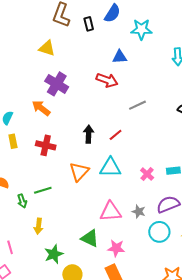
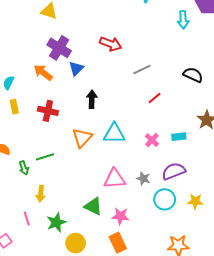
blue triangle: (120, 57) -> (76, 68), moved, turned -42
red line: (116, 135) -> (155, 98), moved
pink line: (10, 247) -> (27, 218), moved

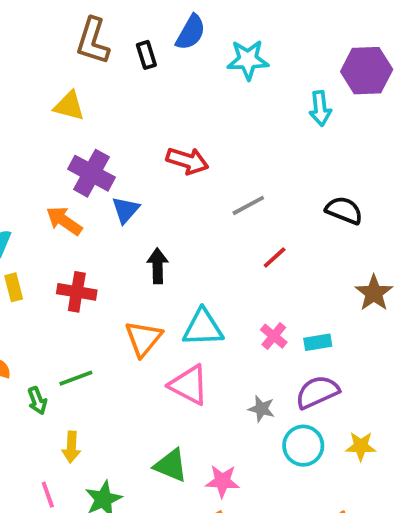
cyan rectangle: (179, 137) -> (318, 342), moved
pink triangle: (115, 179) -> (189, 385), moved, turned 35

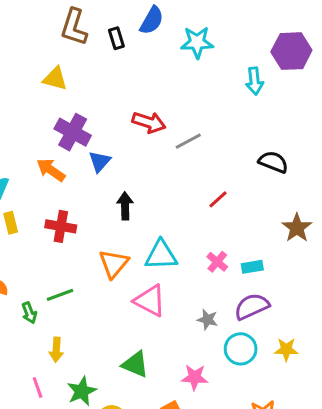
gray line: (248, 205) -> (188, 141), moved
pink star: (222, 481) -> (195, 377), moved

